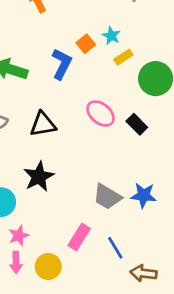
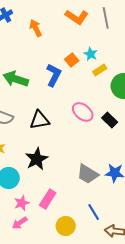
pink rectangle: (79, 237) -> (48, 199), moved
pink arrow: (16, 262) -> (20, 223), turned 56
yellow circle: (48, 267) -> (66, 226), moved

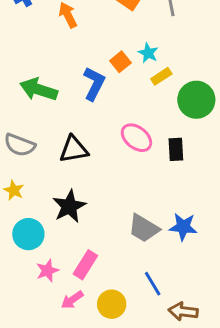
black rectangle: (110, 120) -> (176, 149), turned 42
pink arrow: (20, 223) -> (72, 300), moved

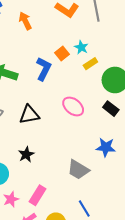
black rectangle: (176, 149) -> (111, 109), moved, turned -49
black star: (69, 206) -> (26, 154), size x0.7
blue star: (183, 227) -> (106, 147), moved

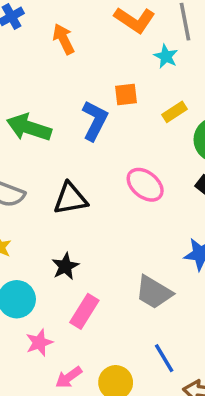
cyan star: (81, 47) -> (166, 56), moved
orange square: (62, 53) -> (126, 95), turned 32
pink rectangle: (37, 195) -> (84, 311), moved

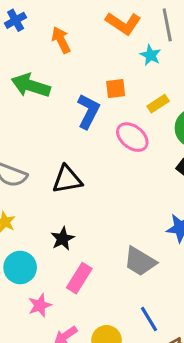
green arrow: (29, 127) -> (31, 86), moved
pink ellipse: (145, 185) -> (132, 137), moved

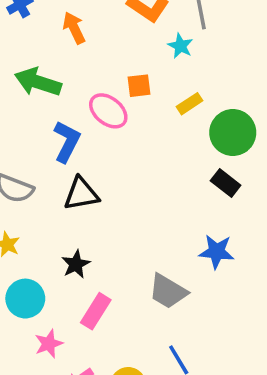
blue L-shape: (88, 111) -> (67, 142), moved
pink ellipse: (132, 137) -> (108, 111), moved

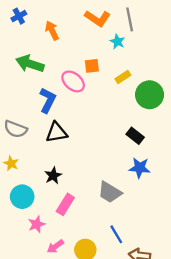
black rectangle: (226, 183) -> (135, 136), moved

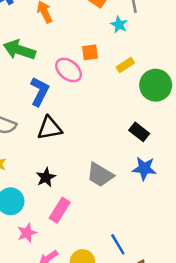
gray trapezoid: (110, 192) -> (100, 175), moved

